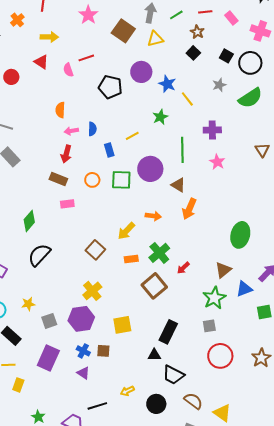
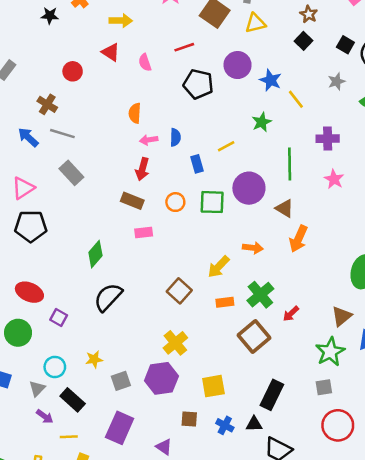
red line: (86, 58) -> (184, 47), moved
blue cross: (83, 351) -> (225, 425), moved

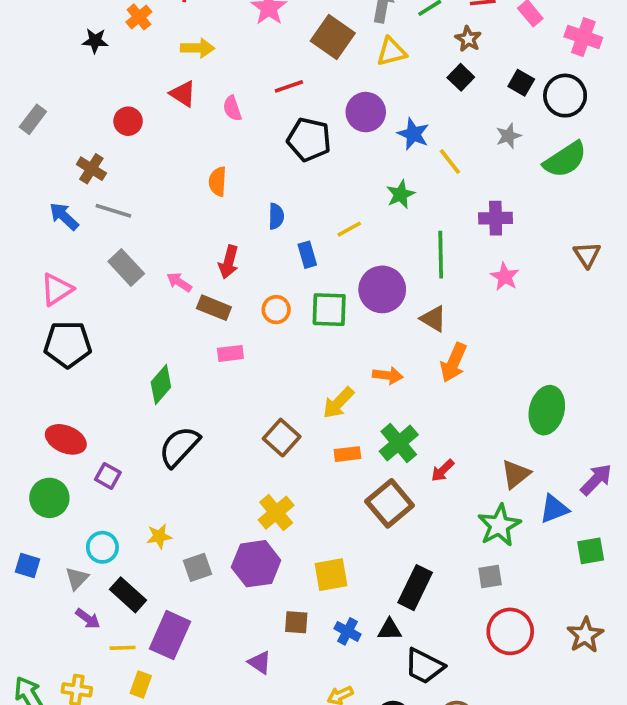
pink arrow: (149, 140) -> (179, 282), moved, turned 42
purple rectangle: (120, 428) -> (170, 635), moved

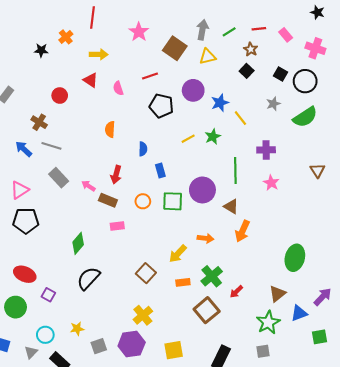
blue star: (413, 134) -> (220, 103), turned 30
yellow line: (349, 229) -> (188, 139), moved

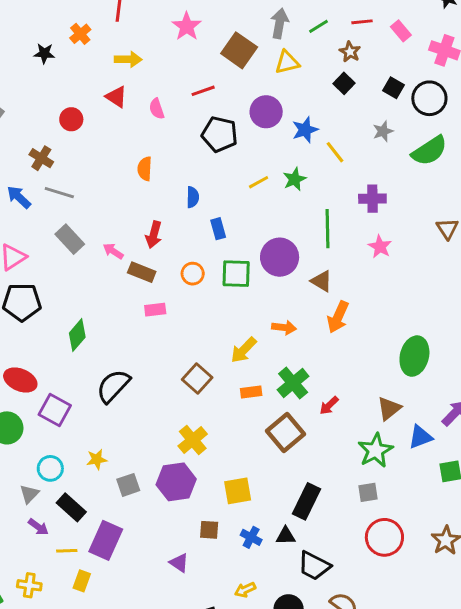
green diamond: (78, 243) -> (77, 335), moved
purple square: (48, 295) -> (55, 410), size x1.5

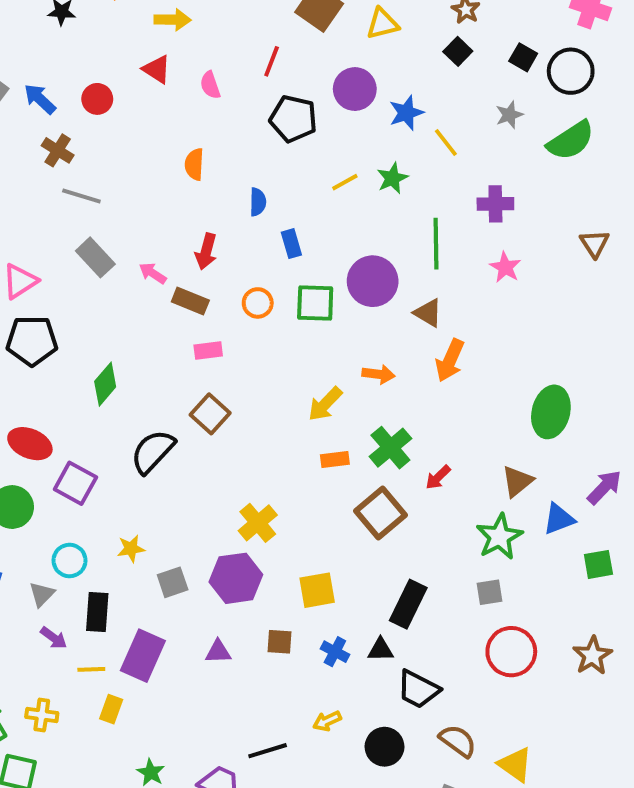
red line: (203, 91) -> (272, 61), turned -50
blue arrow: (19, 197) -> (40, 99), moved
brown square: (197, 378) -> (210, 414), moved
black rectangle: (71, 507) -> (97, 612), turned 52
purple triangle: (179, 563) -> (218, 652), moved, turned -36

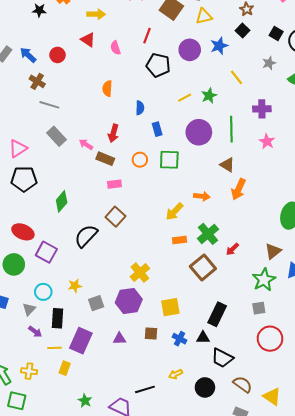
blue star: (406, 113) -> (219, 46), moved
purple circle: (373, 281) -> (199, 132), moved

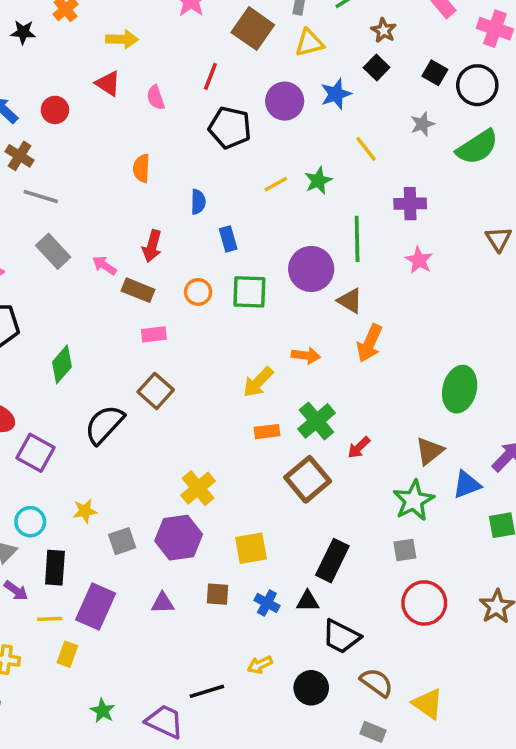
purple circle: (199, 132) -> (311, 269), moved

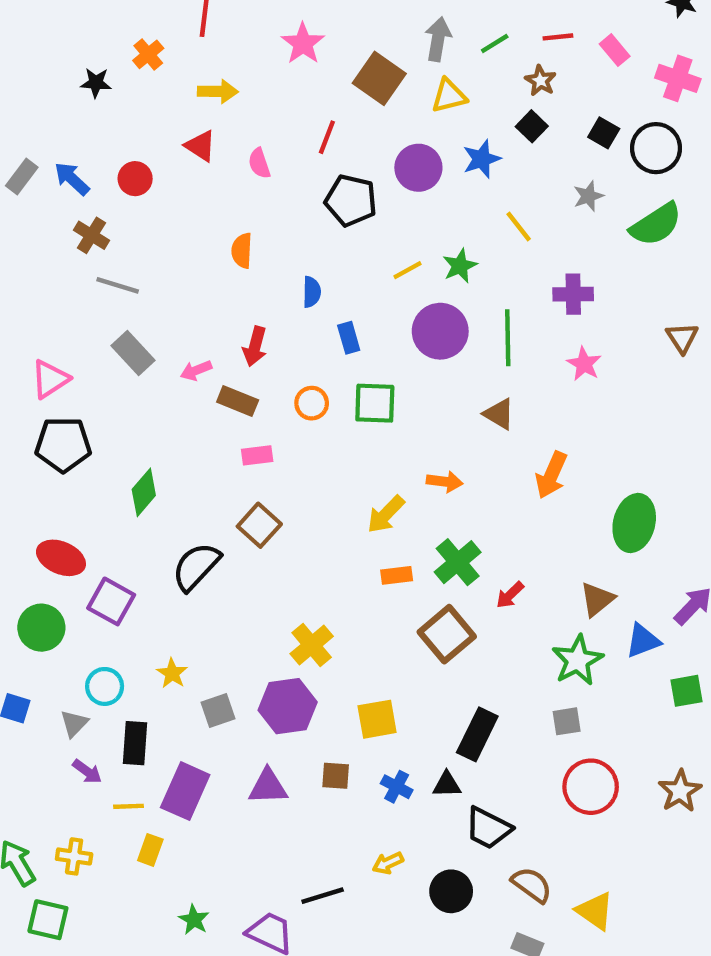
pink arrow: (104, 265) -> (196, 370), turned -55
purple circle: (311, 269) -> (440, 331), moved
orange arrow: (369, 343) -> (551, 475), moved
yellow star: (85, 511) -> (172, 673), turned -30
purple triangle: (163, 603) -> (268, 787), size x1.4

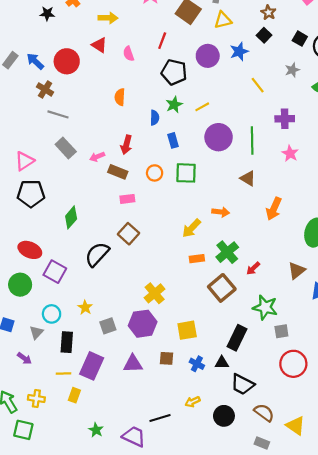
red circle: (135, 179) -> (67, 61), size x1.5
green star: (460, 266) -> (174, 105), moved
green star: (578, 660) -> (265, 307), moved, turned -30
purple arrow: (87, 771) -> (24, 358), moved

